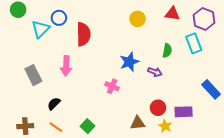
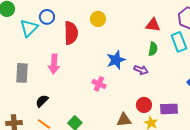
red triangle: (172, 14) -> (153, 25), moved
yellow circle: (138, 19) -> (98, 19), moved
gray rectangle: (33, 75) -> (22, 73), turned 30

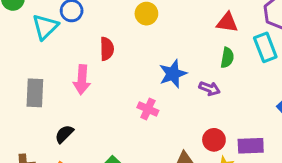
red semicircle: (71, 33) -> (107, 49), moved, size x0.7

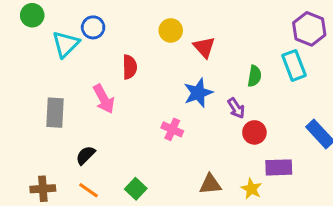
red triangle: (227, 22) -> (204, 47), moved, turned 40
pink arrow: (82, 80) -> (104, 99), turned -32
purple arrow: (210, 88) -> (236, 108), turned 36
red circle: (214, 140) -> (254, 132), moved

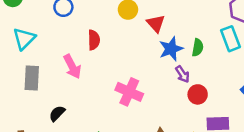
cyan triangle: (66, 44) -> (24, 39), moved
blue star: (198, 93) -> (171, 49), moved
pink cross: (172, 129) -> (129, 92), size x1.5

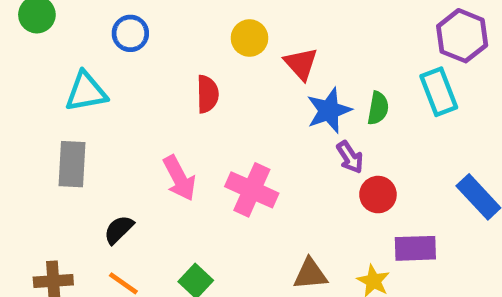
cyan triangle: (24, 39) -> (86, 92), moved, turned 35
red semicircle: (94, 40) -> (207, 94), moved
pink arrow: (72, 67) -> (179, 178), moved

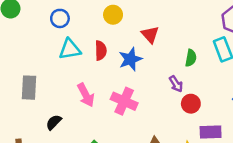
yellow circle: (250, 38) -> (113, 15), moved
cyan triangle: (86, 92) -> (70, 49), moved
blue star: (329, 110) -> (130, 59), moved

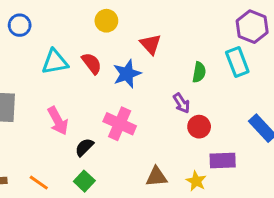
blue circle: (60, 18) -> (20, 25), moved
red semicircle: (101, 51) -> (92, 63), turned -36
pink arrow: (86, 95) -> (58, 121), moved
black semicircle: (54, 122) -> (84, 147), moved

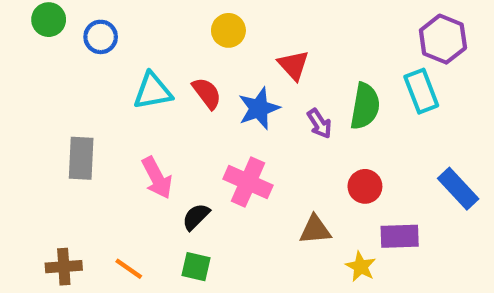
green semicircle: (199, 72) -> (365, 106), size x1.5
purple arrow: (181, 103) -> (319, 124), moved
brown triangle: (156, 177) -> (315, 230), moved
green square: (84, 181) -> (196, 267), turned -30

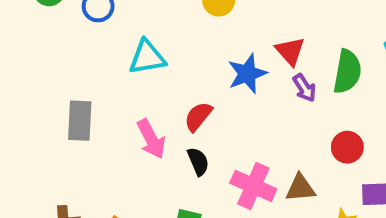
red triangle: (293, 65) -> (290, 51), moved
red semicircle: (207, 93) -> (198, 117), moved, turned -104
pink cross: (248, 182) -> (253, 186), moved
black semicircle: (196, 217) -> (198, 161), moved, turned 112

